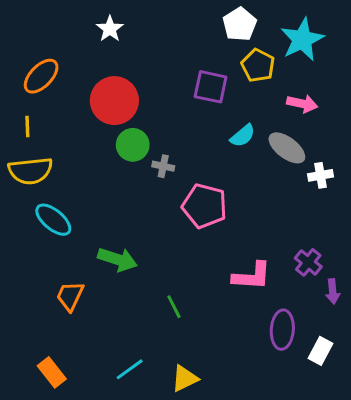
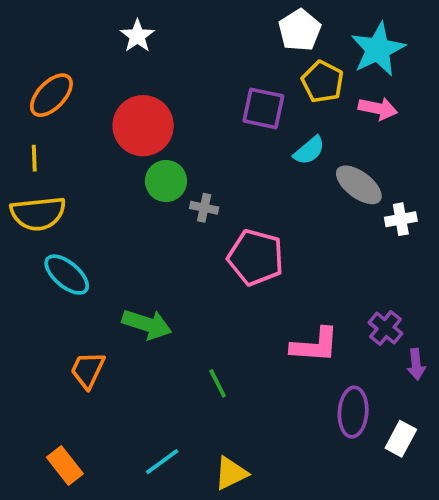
pink arrow: (302, 104) -> (378, 108), moved
cyan semicircle: (243, 136) -> (309, 150), moved

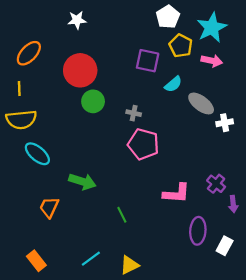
white star: (137, 36) -> (77, 20), turned 30
gray cross: (204, 208) -> (134, 113), moved

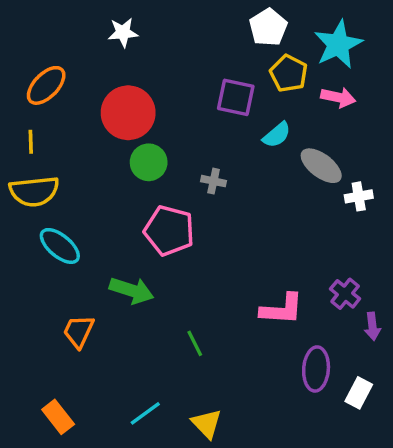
pink pentagon: (143, 144) -> (169, 231), moved
yellow triangle: (129, 265) -> (207, 424), turned -48

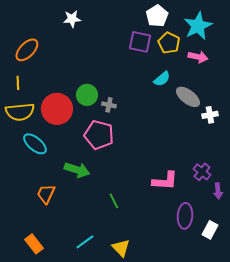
purple square: (236, 97) -> (140, 42), moved
red circle: (128, 113) -> (57, 109), moved
gray cross: (214, 181) -> (109, 105), moved

